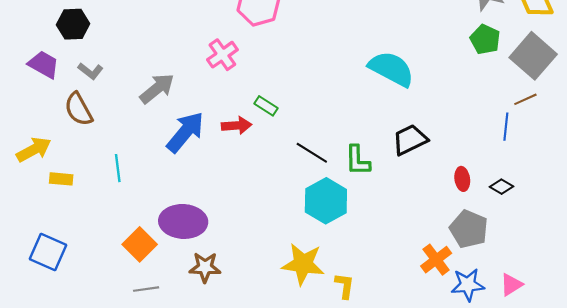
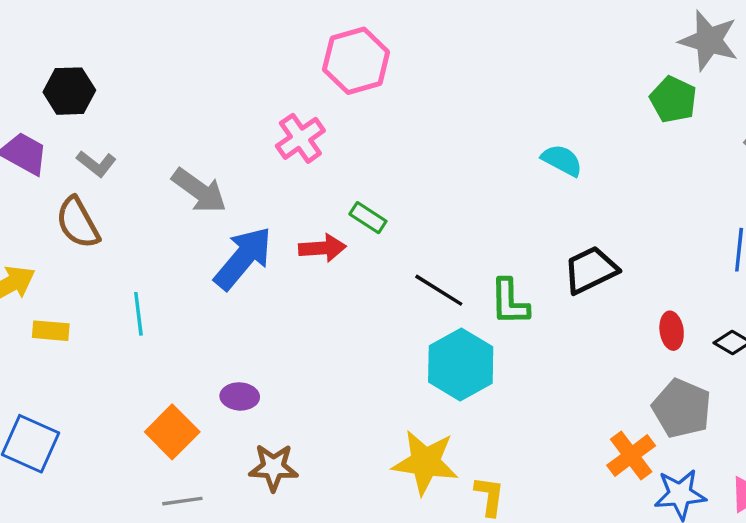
green pentagon: (485, 39) -> (673, 100), moved
cyan semicircle: (391, 69) -> (562, 160), size x0.6
gray arrow: (157, 88) -> (199, 191), turned 75
purple ellipse: (183, 221) -> (240, 396), size x0.5

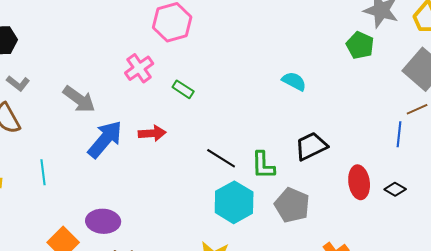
green rectangle: (368, 218) -> (183, 89), moved
red ellipse: (672, 331) -> (359, 182), size x1.5
purple ellipse: (240, 396) -> (103, 221), size x1.5
gray pentagon: (682, 408) -> (292, 205), moved

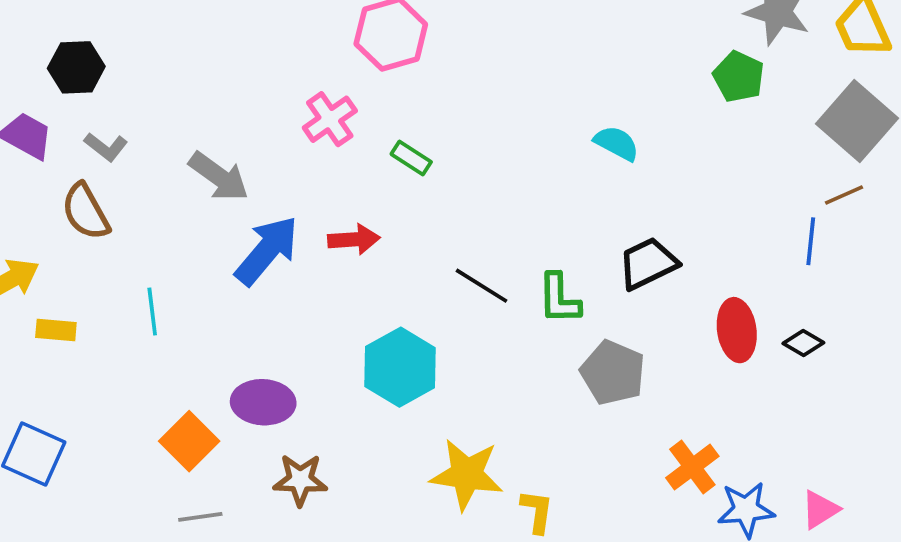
cyan hexagon: (234, 202) -> (400, 367), moved

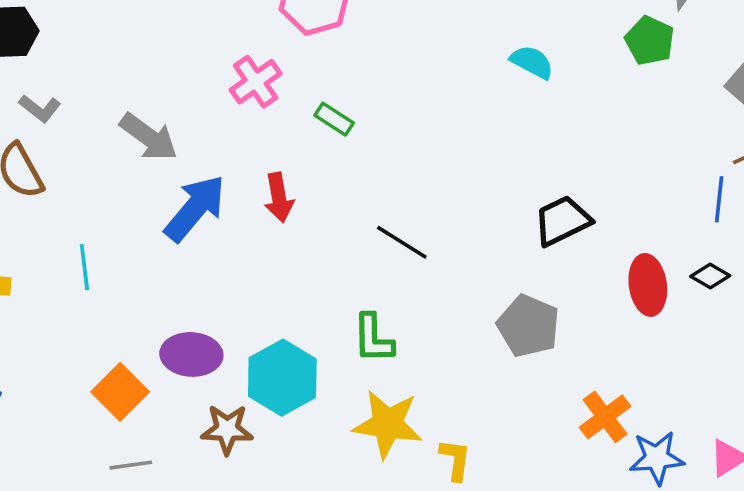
cyan semicircle: (617, 143) -> (532, 62), moved
red arrow: (354, 239) -> (279, 198), turned 84
green L-shape: (559, 299) -> (373, 338), moved
black diamond: (803, 343) -> (710, 276), moved
cyan hexagon: (400, 367) -> (282, 378), moved

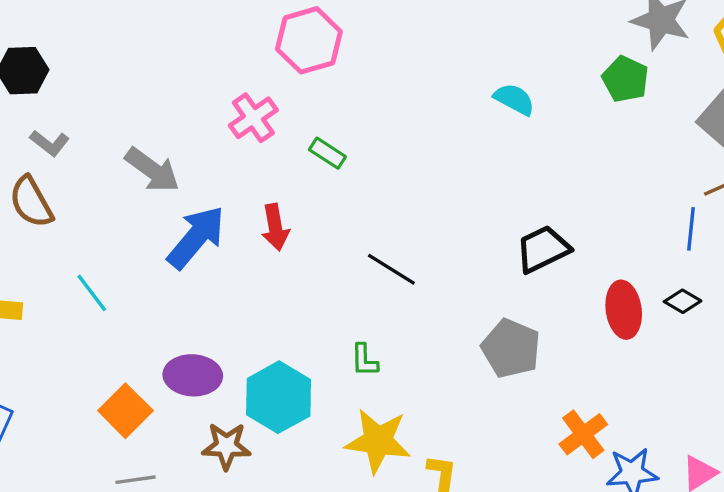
cyan line: (84, 267) -> (92, 293), turned -30
green L-shape: (373, 338) -> (364, 360), size x0.7

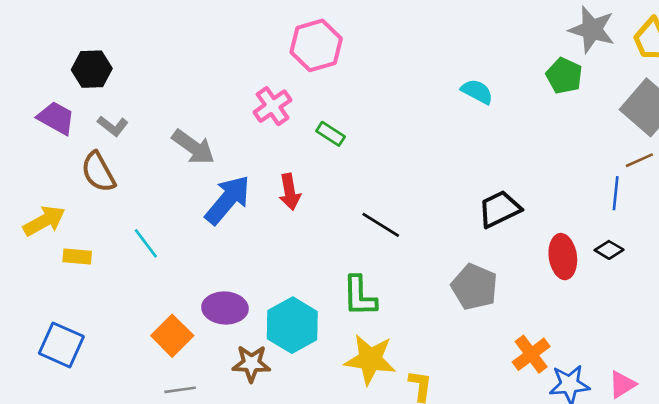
green L-shape: (364, 360) -> (360, 296), size x1.6

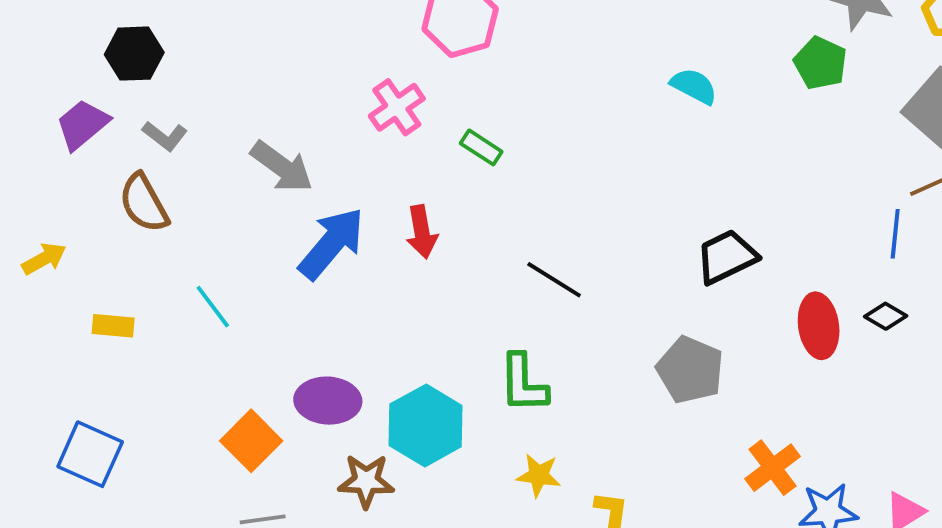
purple trapezoid: (56, 118) -> (82, 124), turned -69
yellow arrow: (44, 221) -> (44, 259), moved, size x0.7
yellow star: (370, 359) -> (539, 475), size x0.6

